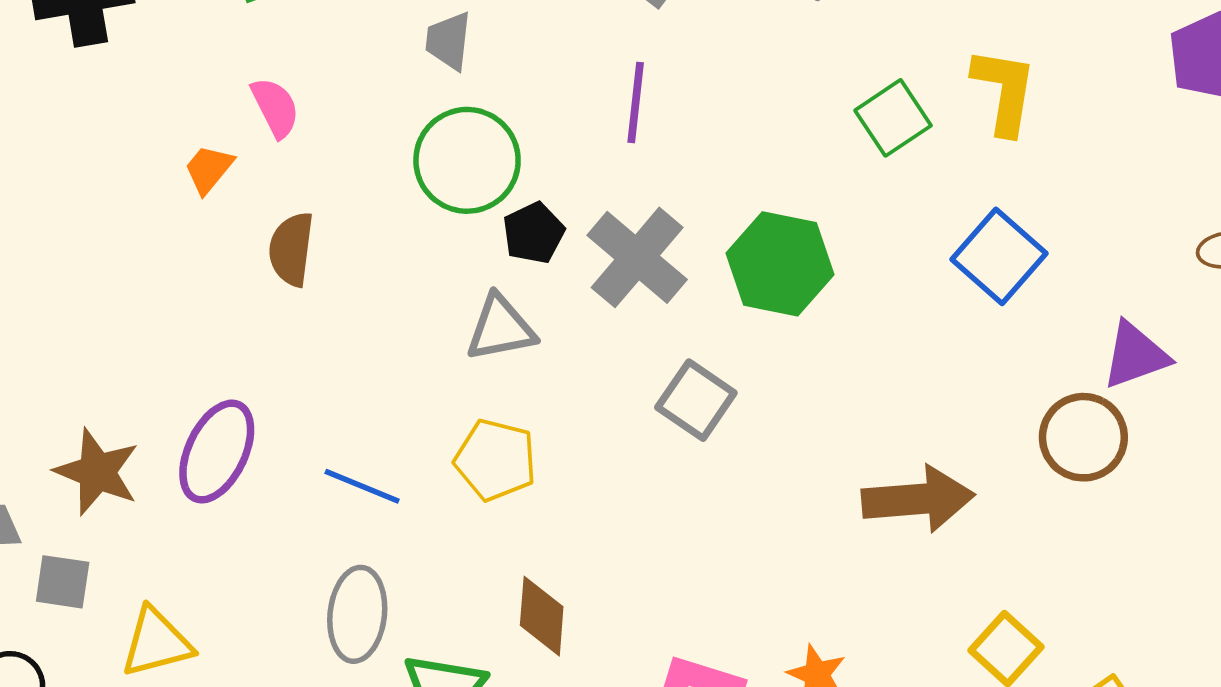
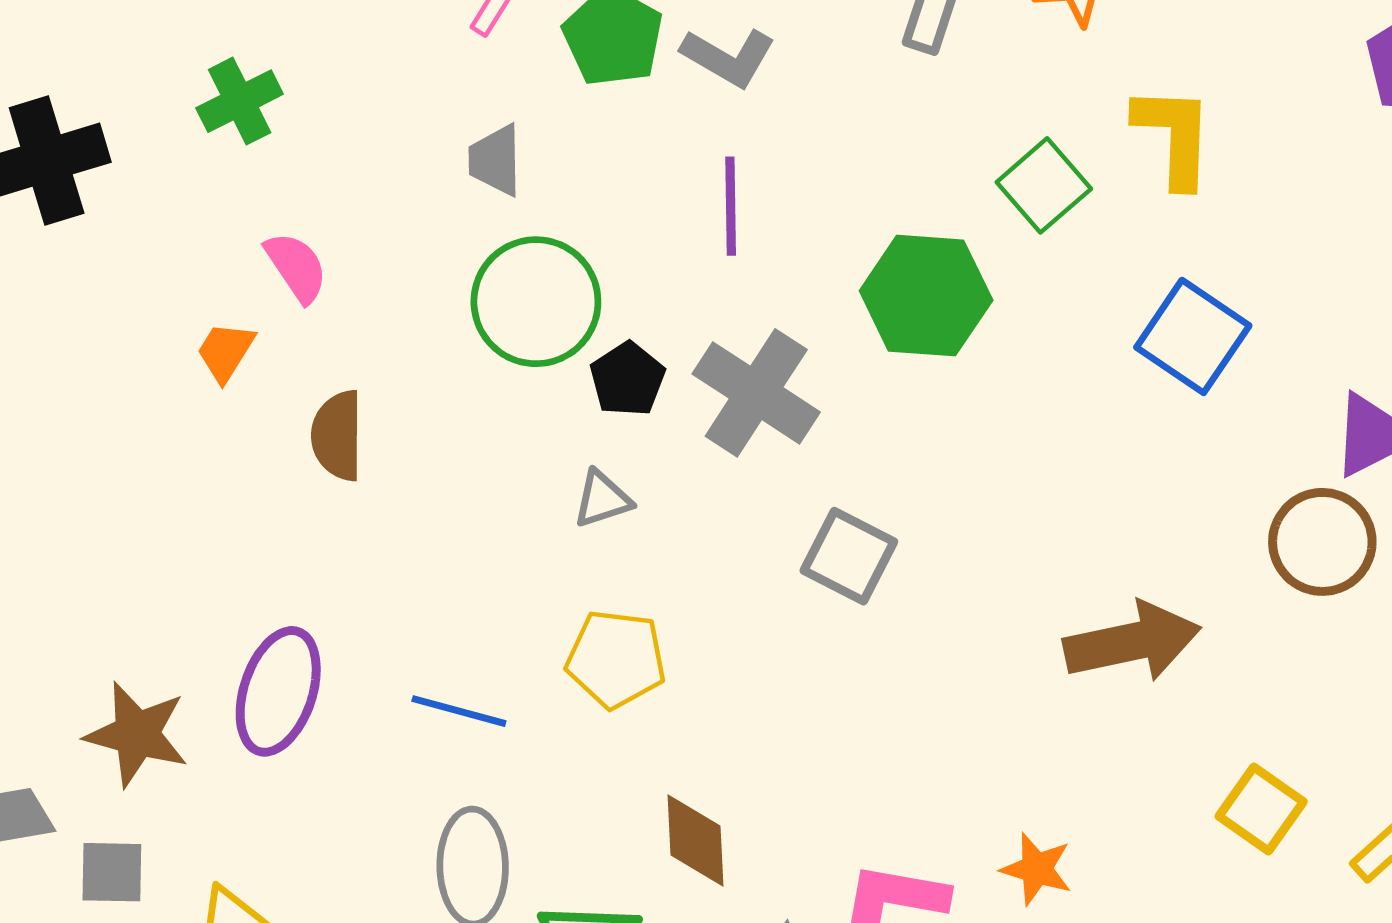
green hexagon: (780, 264) -> (926, 296), moved
gray triangle: (501, 328) -> (602, 499), size x0.7

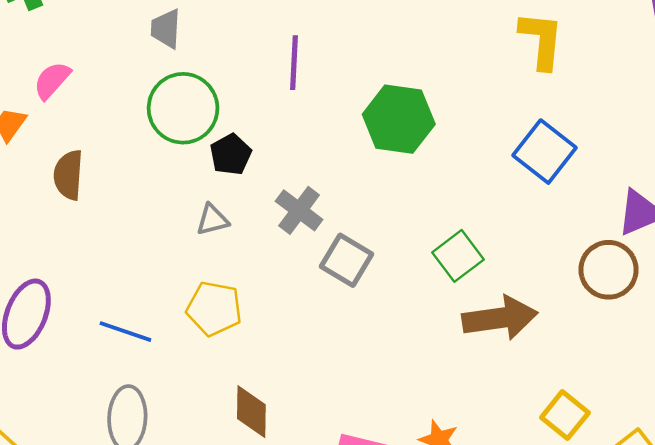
green square: (1044, 185) -> (458, 256), moved
pink semicircle: (296, 267) -> (52, 80), turned -108
gray cross: (756, 393) -> (299, 210), moved, size x0.7

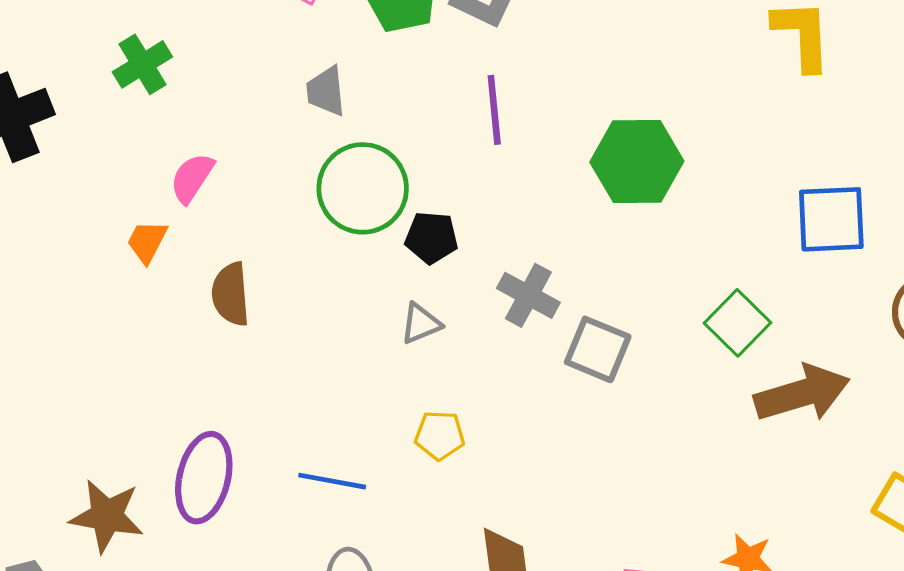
blue square: (545, 152) -> (831, 219), moved, turned -32
black pentagon: (231, 154) -> (431, 238), turned -30
yellow pentagon: (214, 309) -> (440, 435), size x0.7

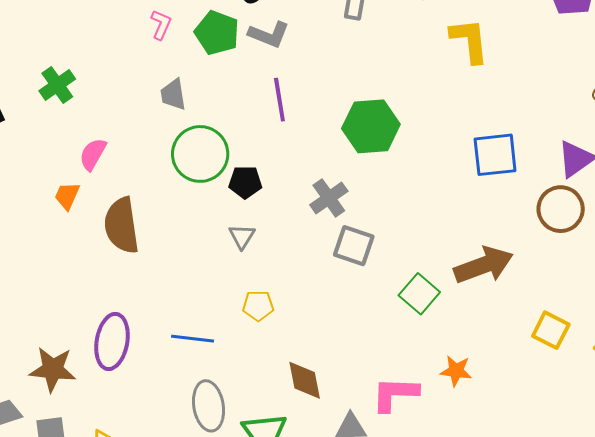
brown semicircle: (231, 294) -> (122, 225), size x1.4
gray cross: (528, 295) -> (329, 198), moved, turned 30
green square: (737, 323) -> (419, 294), moved
gray triangle: (421, 324) -> (242, 236), turned -32

